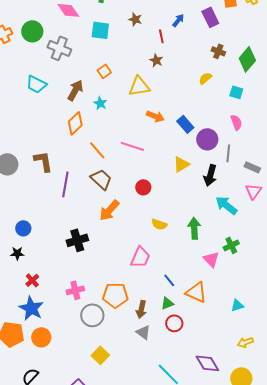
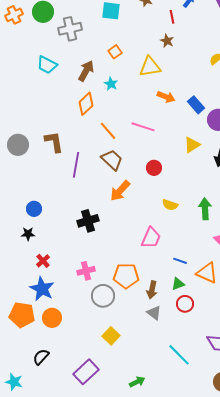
gray cross: (59, 48) -> (70, 29), turned -35
blue line: (169, 280) -> (180, 261), turned -32

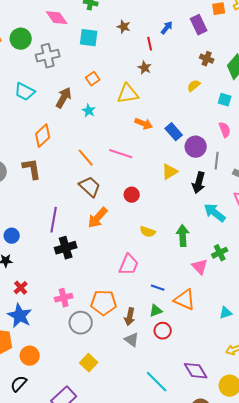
orange diamond: (86, 104) -> (43, 136), moved
purple line: (76, 165) -> (54, 220), moved
orange circle: (52, 318) -> (30, 356), moved

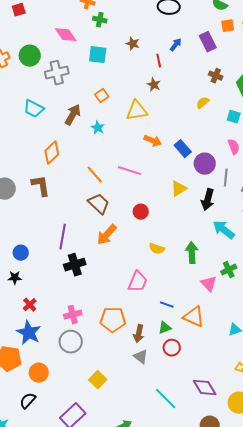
gray circle: (81, 323) -> (71, 342), moved

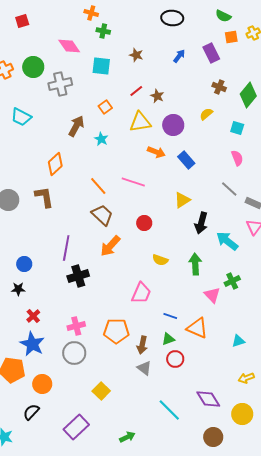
red line: (159, 61) -> (136, 91), moved, turned 64
cyan trapezoid: (34, 109) -> (21, 117), moved
purple circle: (205, 164) -> (173, 125), moved
gray line: (226, 178) -> (229, 189), turned -54
black arrow: (208, 200) -> (201, 223), moved

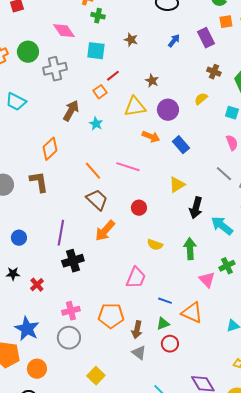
red line: (136, 91) -> (113, 76), moved
blue circle: (24, 264) -> (19, 238), moved
red cross: (33, 316) -> (37, 285), moved

